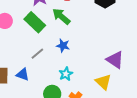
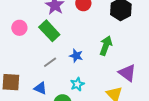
green arrow: (61, 16) -> (106, 46), moved, turned 66
blue triangle: (23, 74) -> (40, 88), moved

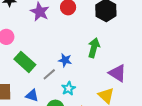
green rectangle: (49, 31) -> (25, 62), moved
gray line: (50, 62) -> (49, 74), moved

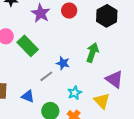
green rectangle: (25, 62) -> (28, 46), moved
cyan star: (69, 88) -> (75, 93), moved

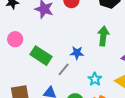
green rectangle: (28, 46) -> (41, 56), moved

